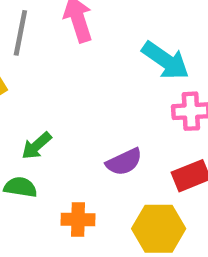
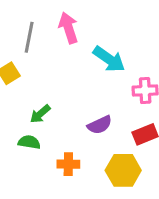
cyan arrow: (166, 61) -> (109, 59), moved

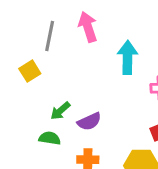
cyan arrow: (109, 59) -> (127, 57), turned -124
purple semicircle: (100, 125) -> (89, 121), moved

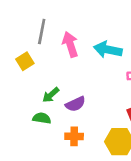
pink arrow: (88, 27) -> (70, 44), moved
cyan arrow: (127, 57) -> (108, 50), turned -80

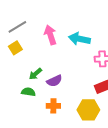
gray line: (42, 31) -> (17, 27), moved, turned 48

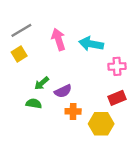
orange cross: (53, 106) -> (73, 111), moved

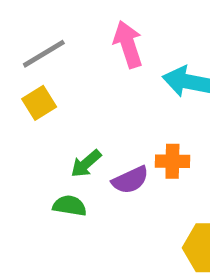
pink arrow: (58, 39) -> (128, 44), moved
orange cross: (73, 111) -> (172, 161), moved

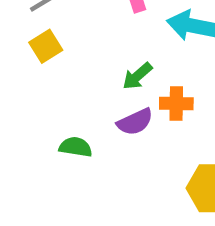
green arrow: (86, 164) -> (137, 76), moved

